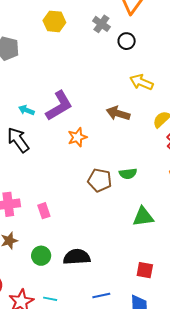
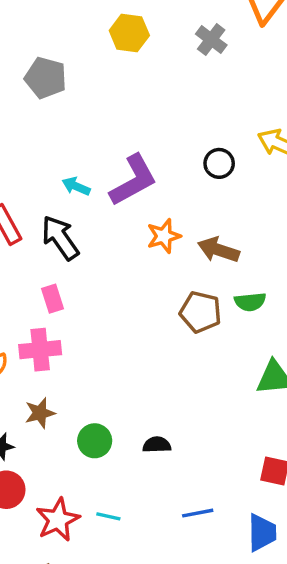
black circle: (127, 41) -> (219, 163), moved
brown arrow: (118, 113) -> (218, 250), moved
pink rectangle: (44, 211) -> (53, 299), moved
black semicircle: (77, 257) -> (157, 445), size x0.6

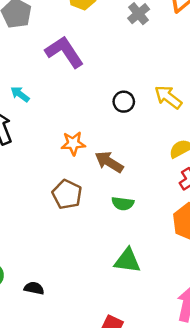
purple L-shape: (133, 180) -> (64, 52), moved, turned -108
brown pentagon: (200, 312) -> (67, 194), moved

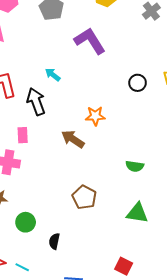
brown arrow: (109, 162) -> (73, 139), moved
brown pentagon: (67, 194) -> (84, 197), moved
black semicircle: (34, 288) -> (54, 241), moved, turned -91

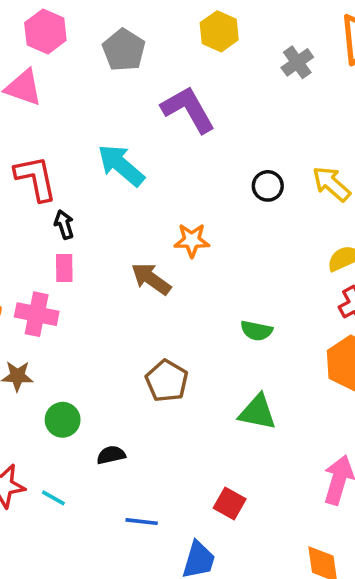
cyan arrow: (53, 75) -> (121, 165), size x1.8
black arrow: (36, 102) -> (64, 225), moved, size x0.6
black semicircle: (54, 241) -> (111, 455), turned 63

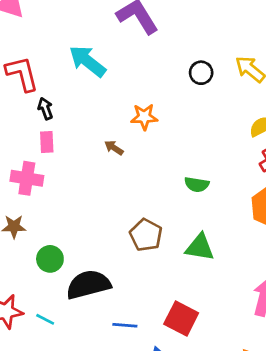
brown arrow: (151, 279) -> (114, 148), size x0.6
brown pentagon: (167, 381) -> (146, 235), moved
black semicircle: (111, 455) -> (88, 285), size x2.0
red square: (230, 504) -> (181, 318), size x1.4
blue line: (142, 522) -> (125, 325), moved

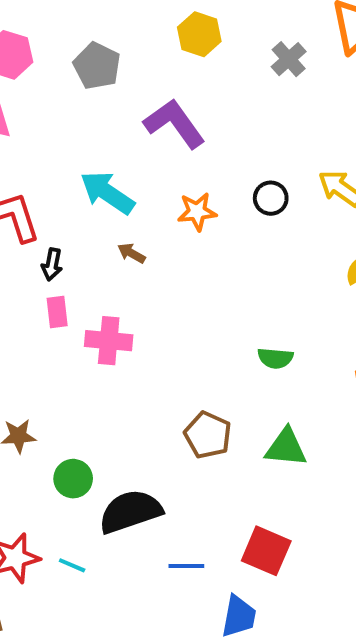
black arrow: (45, 109) -> (52, 264), turned -145
orange star: (144, 117) -> (197, 212), moved
brown arrow: (114, 148) -> (131, 253), moved
pink cross: (27, 178) -> (109, 341), moved

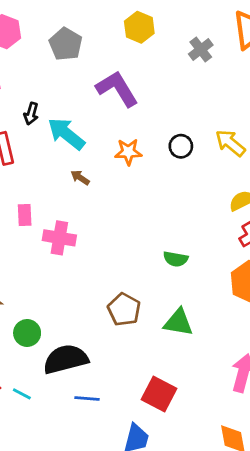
black arrow: (52, 264) -> (31, 114), moved
blue line: (186, 566) -> (87, 398), moved

